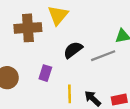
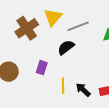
brown cross: (28, 28) -> (27, 28), turned -30
gray line: (103, 56) -> (78, 26), moved

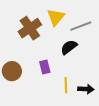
purple rectangle: (42, 68) -> (45, 67), turned -32
black arrow: (83, 90) -> (86, 89), turned 140

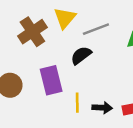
purple rectangle: (45, 67) -> (51, 80), size x1.6

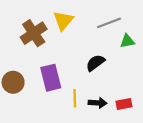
gray line: (96, 29) -> (109, 23), moved
black semicircle: (81, 55) -> (95, 63), moved

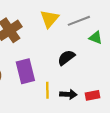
yellow triangle: (63, 21) -> (49, 19), moved
green triangle: (127, 41) -> (96, 38), turned 32

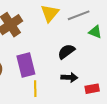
yellow line: (47, 90) -> (35, 89), moved
black arrow: (68, 94) -> (69, 77), moved

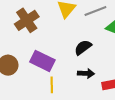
purple rectangle: (26, 65) -> (42, 61), turned -50

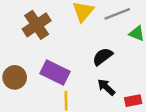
black arrow: (86, 73) -> (106, 87), turned -140

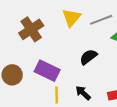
black arrow: (106, 87) -> (83, 93), moved

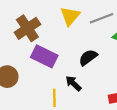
purple rectangle: (47, 71) -> (44, 56), moved
black arrow: (83, 93) -> (73, 83), moved

